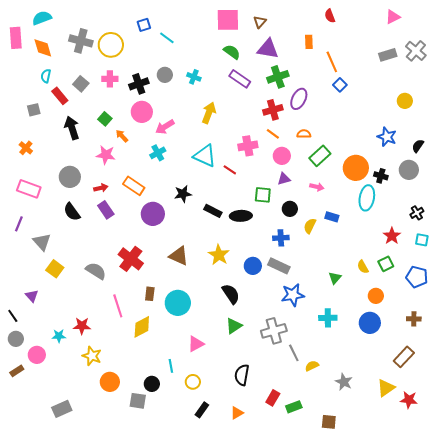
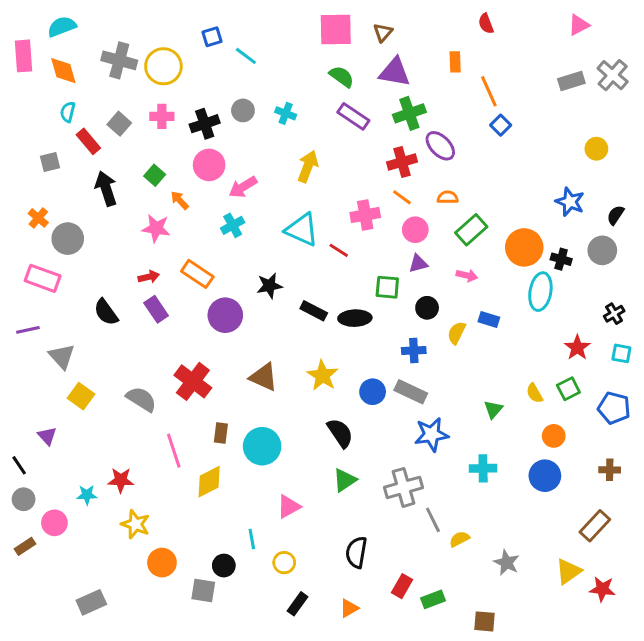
purple ellipse: (299, 99) -> (440, 146), turned -70
gray circle: (70, 177) -> (68, 239), moved
purple line: (19, 224) -> (28, 330), turned 56

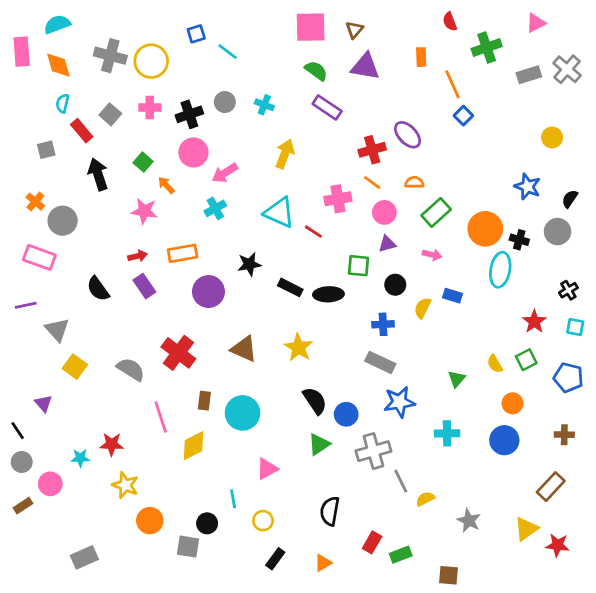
green cross: (409, 113) -> (487, 47), moved
orange rectangle: (197, 274) -> (183, 253), turned -44
blue circle: (373, 392) -> (346, 414), moved

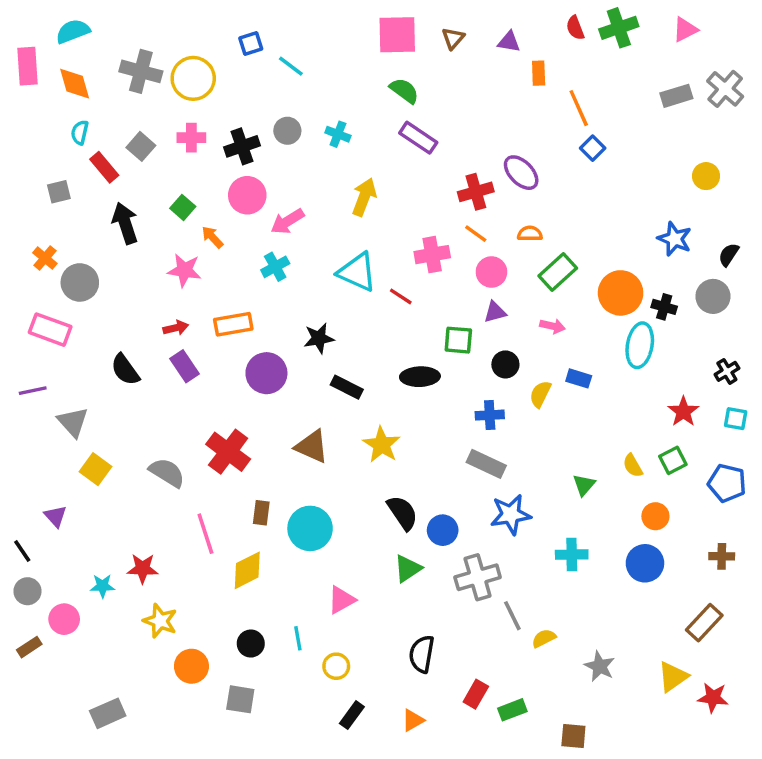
green cross: (487, 47) -> (619, 28), moved
purple triangle: (365, 67) -> (509, 42), moved, size x0.6
black rectangle: (290, 287) -> (347, 387), moved
black circle: (207, 523) -> (251, 644), moved

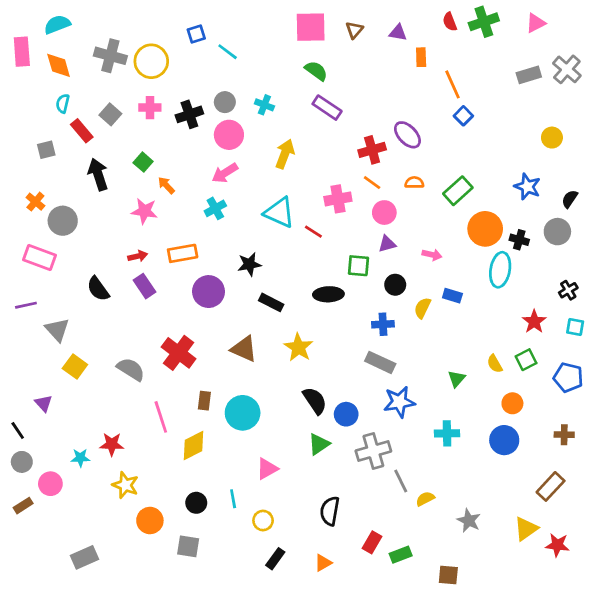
pink circle: (247, 195) -> (229, 135), moved
green rectangle: (558, 272) -> (458, 191), moved

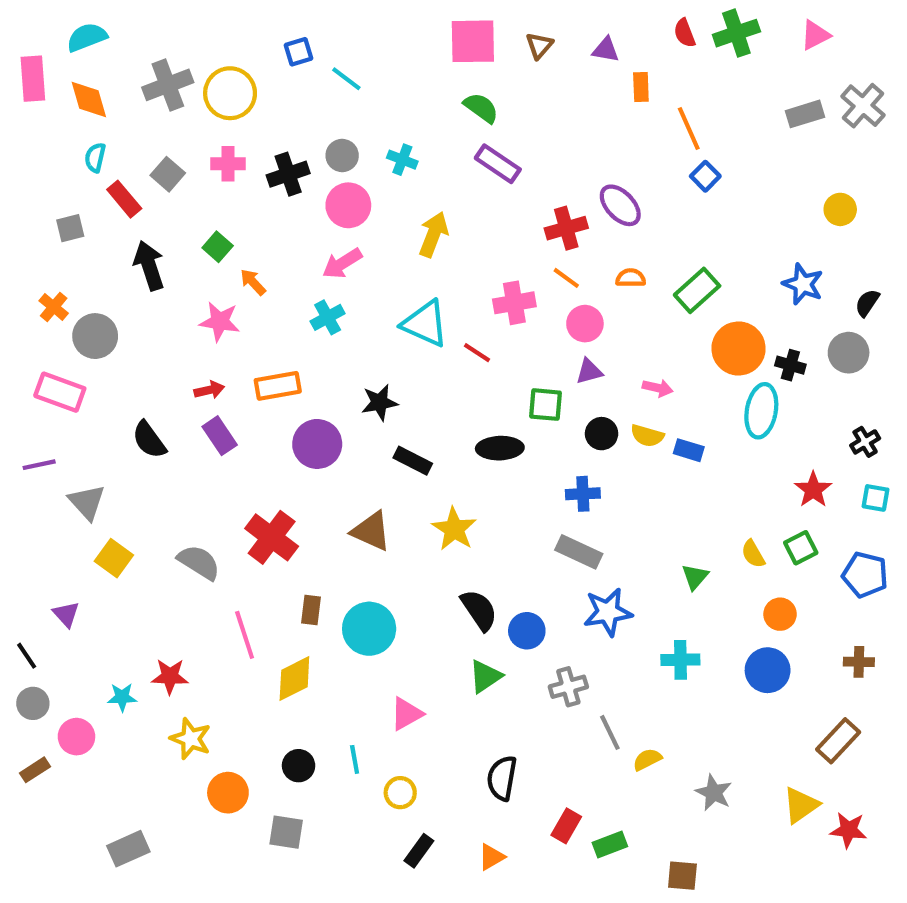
gray cross: (110, 56) -> (168, 85), turned -36
yellow semicircle: (422, 308) -> (647, 436), moved, turned -100
gray cross: (373, 451) -> (568, 687), size x0.7

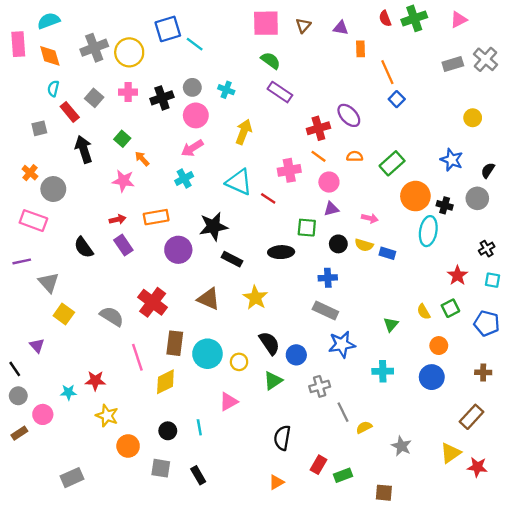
blue square: (299, 52) -> (168, 29), size x1.6
black star: (379, 402) -> (213, 226), size x1.4
brown rectangle: (311, 610) -> (175, 343), size x1.5
yellow circle: (400, 793) -> (239, 362), moved
black rectangle: (419, 851) -> (198, 475), moved, turned -66

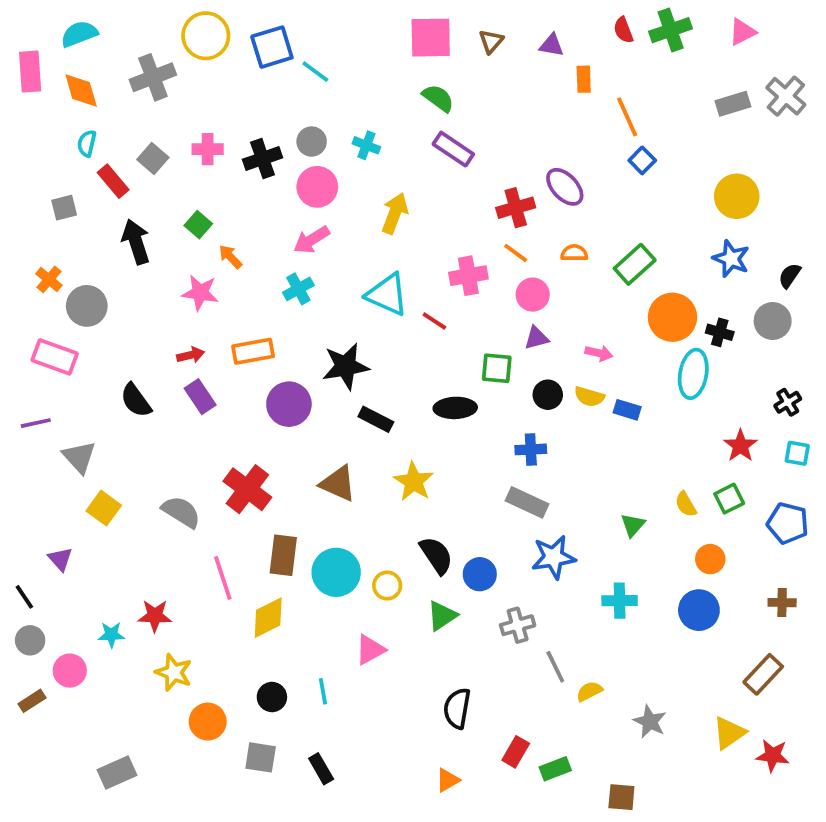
yellow circle: (129, 52) -> (206, 36), moved
yellow circle: (473, 118) -> (737, 196), moved, size x1.5

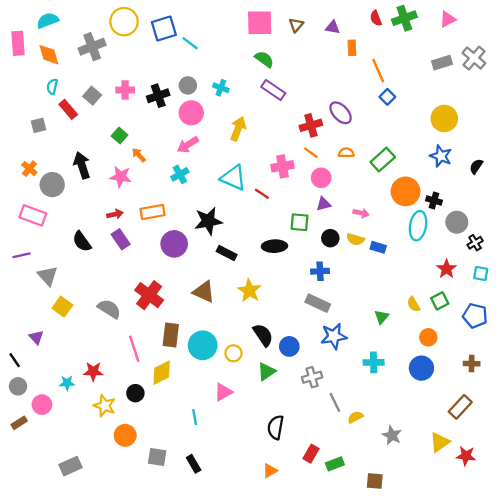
black arrow: (136, 242) -> (82, 165), moved
gray circle: (773, 321) -> (457, 222), moved
black circle: (272, 697) -> (135, 393), moved

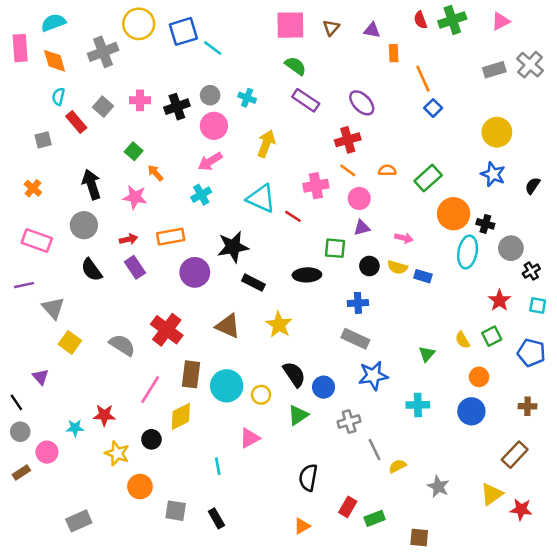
purple ellipse: (341, 113) -> (362, 103), moved
gray circle: (52, 185) -> (84, 225), moved
pink line: (134, 349) -> (150, 390), turned 50

